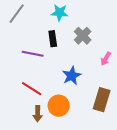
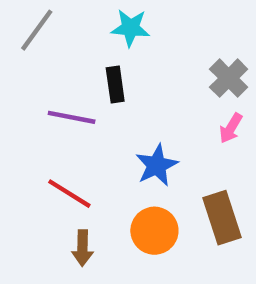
gray cross: (83, 36) -> (229, 78), moved
brown rectangle: (102, 100) -> (222, 218), turned -35
orange circle: (59, 106) -> (154, 231), moved

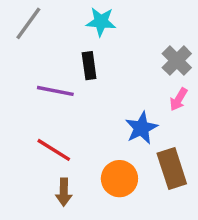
blue star: (157, 165) -> (141, 128), moved

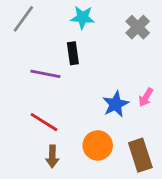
gray cross: (177, 61) -> (138, 27), moved
pink arrow: (179, 99) -> (146, 97), moved
brown rectangle: (172, 168) -> (140, 155), moved

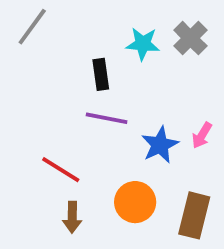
cyan star: (83, 17) -> (143, 44), moved
purple line: (45, 74) -> (107, 118), moved
brown rectangle: (140, 155) -> (194, 215), turned 32

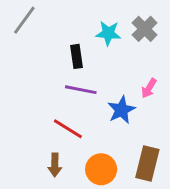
pink arrow: (202, 135) -> (149, 88), moved
red line: (61, 170) -> (68, 129), moved
orange circle: (135, 202) -> (101, 169), moved

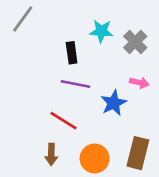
gray cross: (145, 29) -> (135, 42), moved
pink arrow: (149, 88) -> (139, 83), turned -108

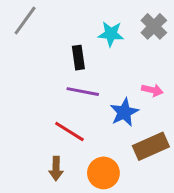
gray cross: (135, 42) -> (154, 26), moved
brown rectangle: (138, 153) -> (151, 146), moved, turned 52

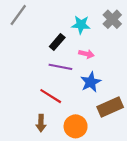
black rectangle: (78, 58) -> (57, 42), turned 49
pink arrow: (152, 90) -> (86, 54), moved

